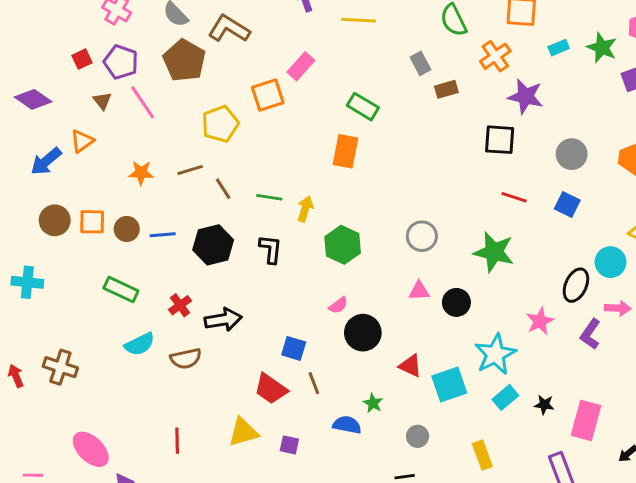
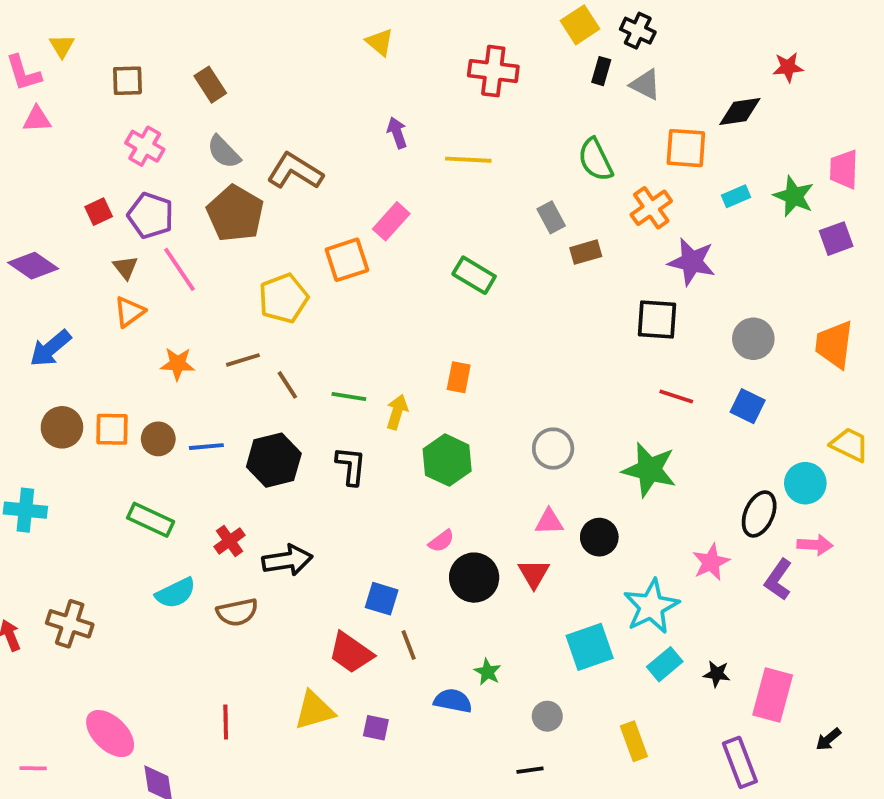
orange triangle: (82, 141) -> (129, 312), moved
orange rectangle: (346, 151) -> (459, 377), moved, size x0.7
red triangle: (410, 366) -> (534, 574), moved, turned 35

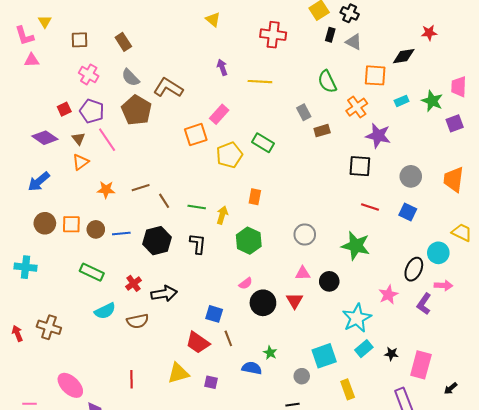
purple diamond: (33, 266) -> (45, 138), moved
yellow pentagon: (283, 298) -> (229, 155), moved
cyan square: (590, 647) -> (324, 356), moved

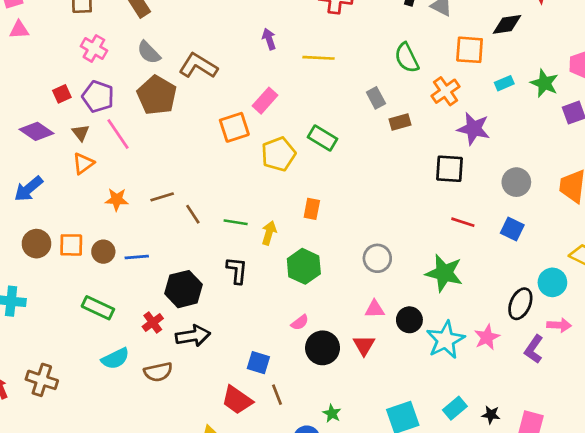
black hexagon: (157, 241) -> (184, 289), moved
cyan star: (357, 318) -> (445, 340), moved

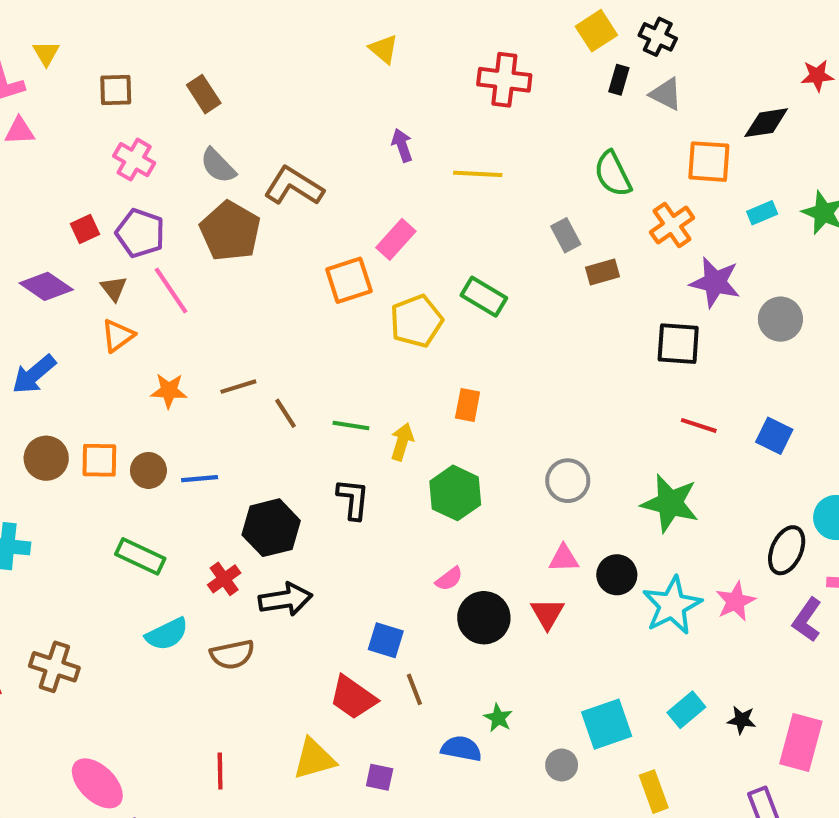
gray circle: (516, 182) -> (780, 319), moved

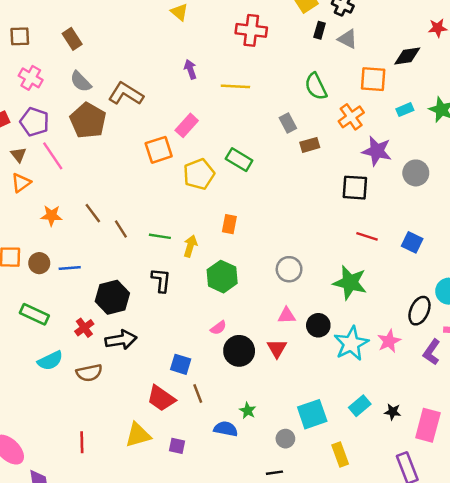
brown line: (238, 387) -> (93, 213), turned 70

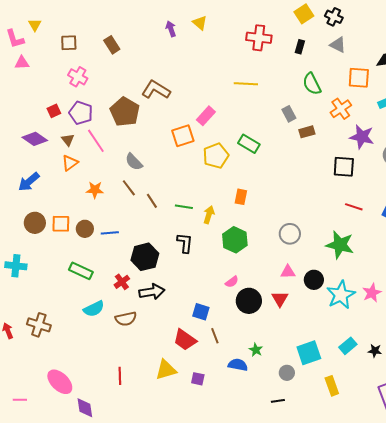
black rectangle: (320, 30) -> (300, 47), moved
purple arrow: (190, 69) -> (171, 29), moved
gray semicircle: (81, 82) -> (134, 162), moved

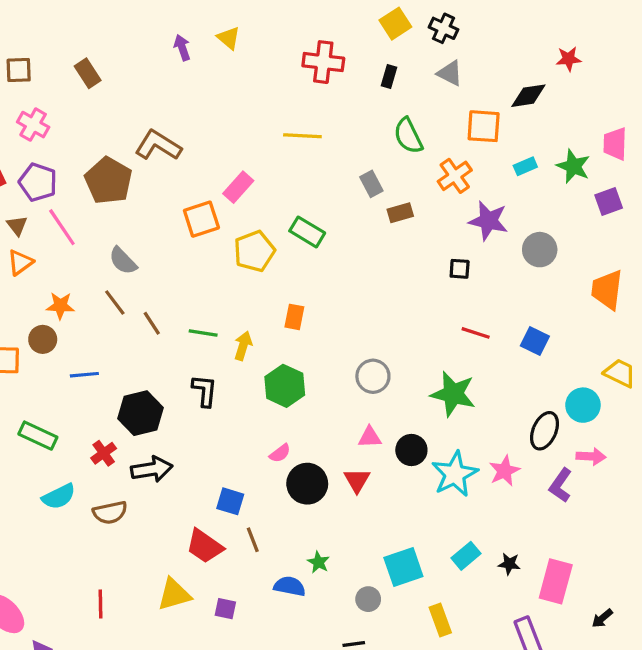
black square: (344, 167) -> (460, 269), size x0.6
brown circle: (85, 229) -> (43, 339), moved

